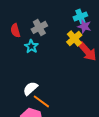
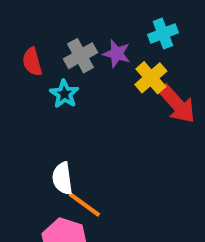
purple star: (84, 26) -> (117, 54), moved
white semicircle: (30, 88) -> (62, 178), turned -56

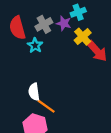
cyan cross: (163, 34) -> (78, 12), moved
red semicircle: (32, 62) -> (17, 28), size x1.5

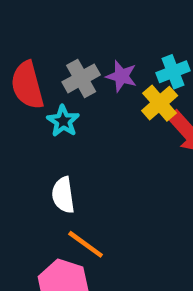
cyan cross: (78, 12) -> (173, 72), moved
white semicircle: (34, 92) -> (63, 195), moved

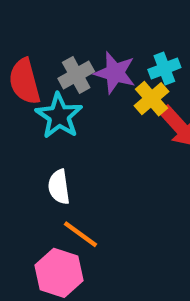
purple star: (121, 76) -> (115, 73), size x1.4
cyan star: (63, 121) -> (59, 116), size x1.5

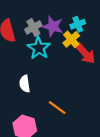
cyan star: (59, 116) -> (39, 48), moved
orange line: (81, 234) -> (57, 108), moved

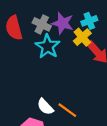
gray cross: (33, 27) -> (42, 24), turned -35
white semicircle: (25, 84) -> (45, 107), moved, turned -35

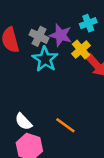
cyan cross: (89, 21) -> (88, 23), moved
white semicircle: (45, 107) -> (23, 122), moved

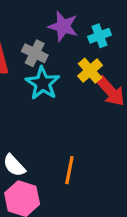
purple star: (61, 35) -> (63, 26), moved
orange line: (65, 125) -> (69, 170), turned 65

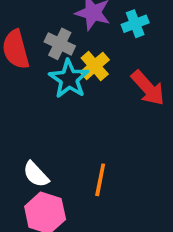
yellow cross: (90, 71) -> (95, 66), moved

